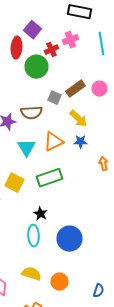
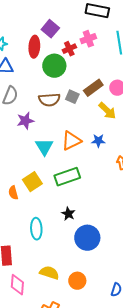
brown semicircle: (32, 113) -> (49, 100), moved
yellow arrow: (78, 119) -> (107, 111), moved
yellow square: (14, 183) -> (32, 182), turned 30
black star: (40, 214) -> (68, 214), moved
cyan ellipse: (34, 236) -> (36, 229), moved

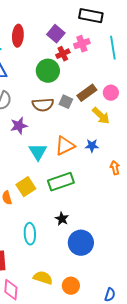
purple square: (50, 29) -> (56, 34), moved
red ellipse: (34, 47) -> (18, 36), moved

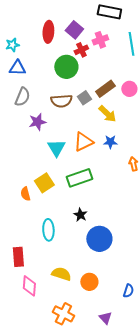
red ellipse: (18, 36) -> (48, 32), moved
gray square: (66, 102) -> (84, 98), turned 32
yellow arrow: (101, 116) -> (107, 114), moved

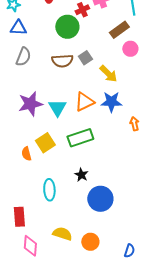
brown rectangle: (105, 89) -> (119, 30), moved
purple star: (37, 122) -> (30, 104), moved, size x1.4
blue star: (110, 142) -> (111, 102), size x1.5

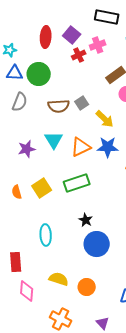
green circle: (67, 27) -> (39, 74), moved
purple star: (30, 104) -> (27, 149), size x0.7
cyan triangle: (57, 108) -> (54, 140), moved
orange semicircle: (26, 154) -> (17, 192), moved
black star: (81, 175) -> (86, 220), moved

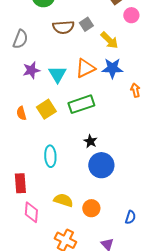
gray semicircle: (20, 102) -> (20, 39), moved
cyan triangle: (54, 140) -> (57, 74), moved

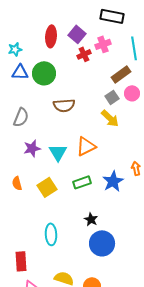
gray square: (86, 24) -> (112, 97), moved
blue star: (112, 68) -> (113, 181), moved, turned -30
green rectangle: (81, 104) -> (82, 182), size x0.7
orange semicircle: (21, 113) -> (17, 183), moved

